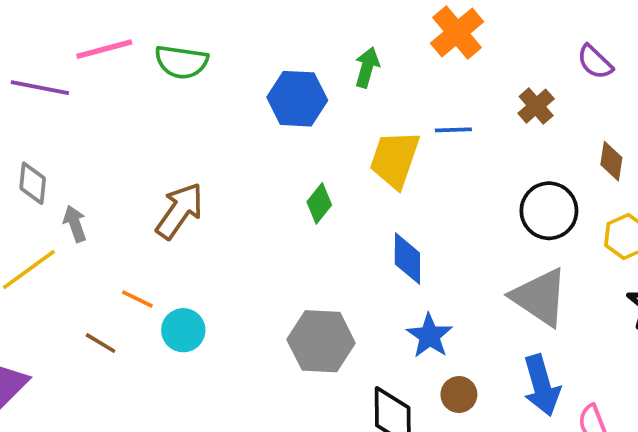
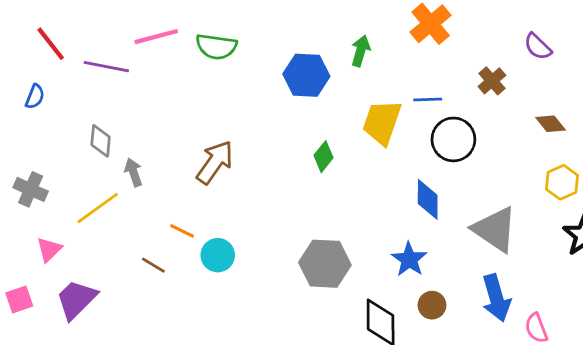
brown diamond: (611, 161) -> (551, 124), turned -48
black circle: (549, 211) -> (453, 139), moved
blue diamond: (407, 259) -> (428, 199), moved

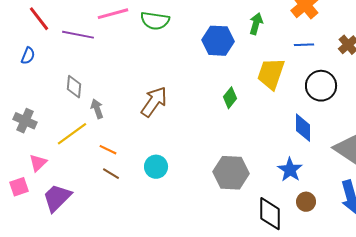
blue line: (428, 99) -> (304, 45), moved
orange line: (182, 231) -> (108, 150), moved
pink square: (19, 299) -> (19, 187), moved

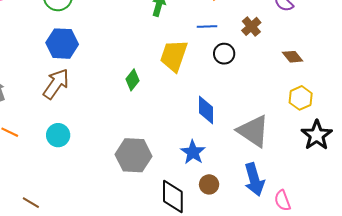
blue hexagon: (218, 41) -> (62, 44), moved
black circle: (321, 86) -> (224, 54), moved, size x0.7
cyan circle: (156, 167) -> (58, 135), moved
brown line: (111, 174) -> (31, 203), moved

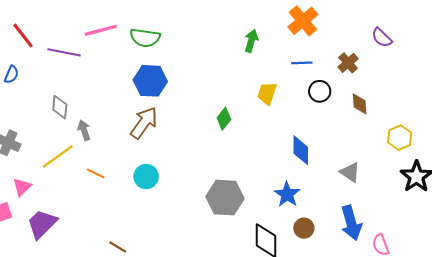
yellow trapezoid: (174, 56) -> (267, 93), size x0.7
brown diamond: (293, 57) -> (360, 104), moved, turned 35
gray triangle: (253, 131) -> (350, 172), size x0.6

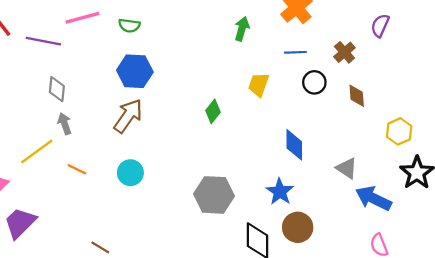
green semicircle: (145, 38) -> (129, 26), size x0.7
purple semicircle: (382, 38) -> (380, 26), turned 70
gray diamond: (60, 107) -> (57, 89), moved
blue arrow: (351, 223) -> (373, 198), moved, turned 132
brown circle: (304, 228) -> (298, 227), size x1.4

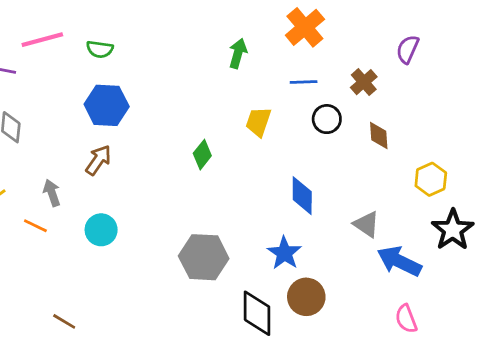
brown arrow: (128, 116) -> (98, 160), size x0.7
gray arrow: (65, 124) -> (52, 193), moved

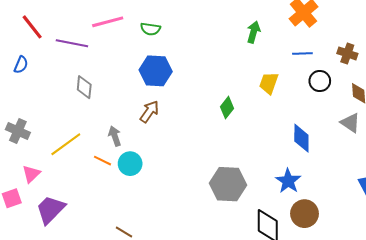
brown cross: (364, 82) -> (347, 53), turned -30
gray triangle: (366, 224) -> (350, 123), moved
cyan circle: (101, 230) -> (130, 164), moved

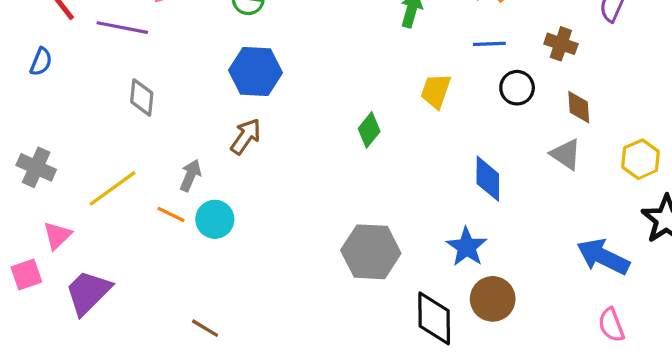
gray arrow: (115, 136) -> (190, 175), turned 42

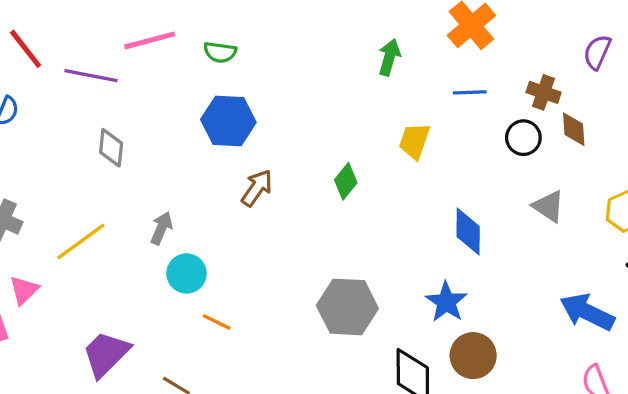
black circle: (517, 88) -> (523, 138), moved
brown diamond: (579, 107) -> (574, 129), moved
brown arrow: (246, 136) -> (257, 188), moved
orange line: (171, 214) -> (217, 322), moved
purple trapezoid: (88, 292) -> (106, 354), moved

